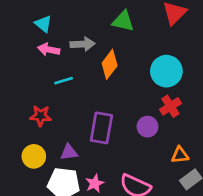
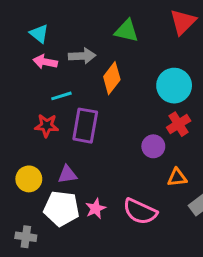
red star: (41, 116) -> (47, 126), moved
purple rectangle: (101, 128) -> (85, 126), moved
orange triangle: (180, 155) -> (177, 177), moved

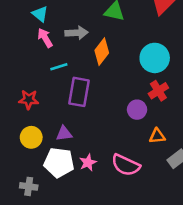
pink arrow: (45, 62) -> (45, 38), turned 48
red star: (47, 126) -> (29, 100), moved

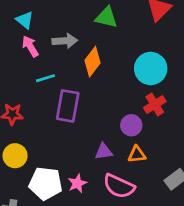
purple triangle: (64, 134) -> (104, 152), moved
orange triangle: (157, 136) -> (137, 154), moved

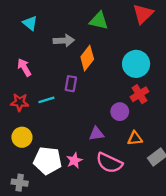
pink arrow: (30, 46) -> (24, 67), moved
cyan line: (45, 78) -> (46, 100), moved
purple rectangle: (68, 106) -> (71, 84), moved, size x0.6
orange triangle: (137, 154) -> (135, 138), moved

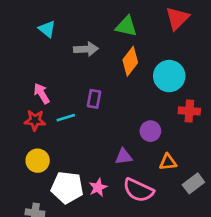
orange diamond: (87, 58) -> (130, 61), moved
pink arrow: (24, 67) -> (42, 93), moved
red cross: (140, 94) -> (189, 111), moved, turned 36

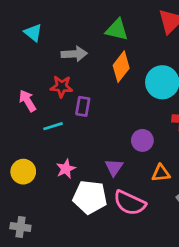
red star: (35, 120) -> (62, 87), moved
purple triangle: (124, 157) -> (114, 167), turned -48
white pentagon: (67, 187) -> (90, 197), moved
pink star: (98, 187) -> (66, 169), moved

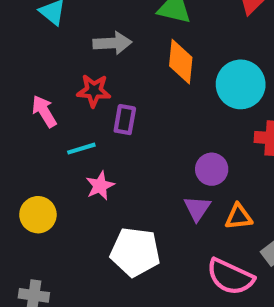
orange diamond: (121, 67) -> (181, 62), turned -32
purple triangle: (114, 167) -> (197, 208), moved
pink star: (66, 169) -> (100, 186), moved
pink semicircle: (130, 203) -> (230, 277), moved

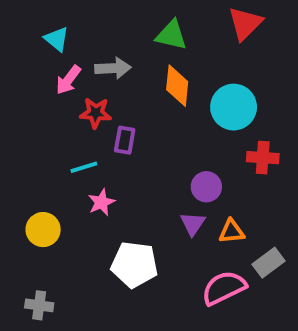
pink arrow: (44, 111) -> (68, 80), moved, turned -112
pink semicircle: (230, 277) -> (224, 288), turned 129

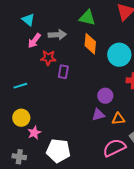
cyan line: (84, 167) -> (20, 86), moved
pink star: (101, 202) -> (34, 133), moved
purple triangle: (193, 224) -> (98, 115), turned 40
white pentagon: (134, 265) -> (58, 151), moved

